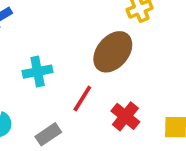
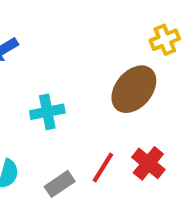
red line: (82, 98) -> (103, 167), moved

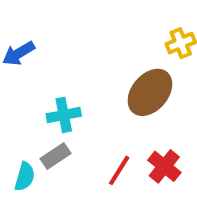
gray rectangle: (60, 184) -> (56, 156), moved

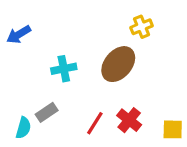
cyan cross: (64, 115) -> (64, 69), moved

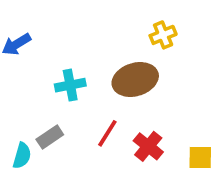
brown ellipse: (118, 64) -> (135, 80), turned 33
red line: (95, 123) -> (107, 133), moved

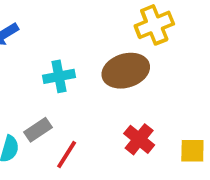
yellow cross: (163, 35) -> (154, 25), size x1.4
red line: (107, 133) -> (67, 155), moved

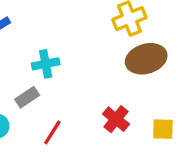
brown ellipse: (126, 71) -> (146, 59), moved
gray rectangle: (38, 130) -> (27, 97), moved

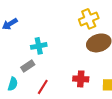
red cross: (116, 119) -> (81, 79), turned -35

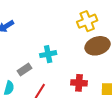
cyan cross: (39, 46) -> (48, 54), moved

